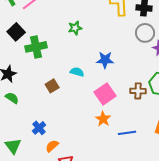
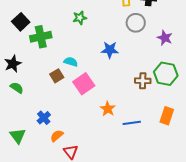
gray circle: (145, 33) -> (136, 23), moved
cyan semicircle: (77, 72) -> (71, 62), moved
pink square: (105, 94) -> (84, 84), moved

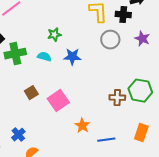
purple star: (165, 38) -> (142, 39), moved
blue star: (110, 50) -> (72, 57), moved
cyan semicircle: (71, 62) -> (44, 57), moved

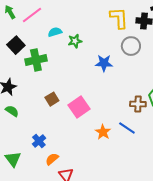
cyan semicircle: (44, 57) -> (55, 32), moved, turned -32
blue star: (72, 57) -> (104, 63), moved
blue line: (106, 140) -> (127, 128), moved, turned 42

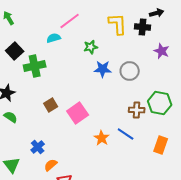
pink line: (32, 15) -> (70, 21), moved
green star: (75, 41) -> (91, 47), moved
gray circle: (131, 46) -> (130, 71), moved

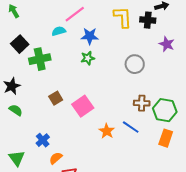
green star: (91, 47) -> (88, 58), moved
blue star: (103, 69) -> (90, 36), moved
green hexagon: (160, 103) -> (165, 110), moved

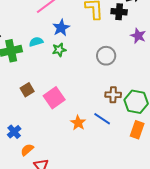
cyan semicircle: (59, 31) -> (36, 42), moved
blue star: (90, 36) -> (61, 28), turned -30

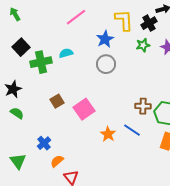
black cross: (119, 12) -> (149, 23), turned -35
blue star: (61, 28) -> (105, 39), moved
green star: (59, 50) -> (143, 45), moved
gray circle: (106, 56) -> (106, 64), moved

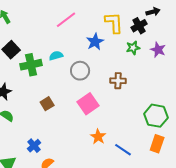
gray circle: (106, 64) -> (80, 71), moved
brown cross: (143, 106) -> (118, 81), moved
pink square: (84, 109) -> (88, 104), moved
blue line: (132, 130) -> (123, 150), moved

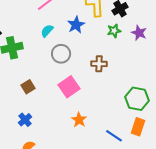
cyan semicircle: (56, 56) -> (47, 31), moved, turned -32
blue cross: (34, 146) -> (25, 120), moved
blue line: (123, 150) -> (114, 136), moved

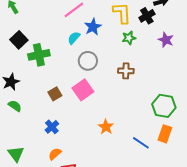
blue star: (76, 25) -> (93, 27), moved
green star: (114, 31) -> (129, 38), moved
pink square: (69, 87) -> (83, 90), moved

